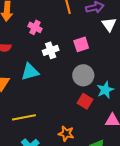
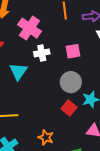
pink cross: (35, 27) -> (29, 28), size x1.6
cyan triangle: (30, 72) -> (18, 71), turned -48

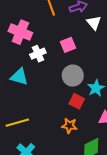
cyan triangle: (18, 71) -> (19, 77), turned -36
orange star: (46, 137) -> (69, 126), moved

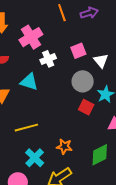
white triangle: (94, 23) -> (101, 61), moved
pink cross: (20, 32) -> (31, 37), turned 35
orange star: (69, 126) -> (64, 147), moved

